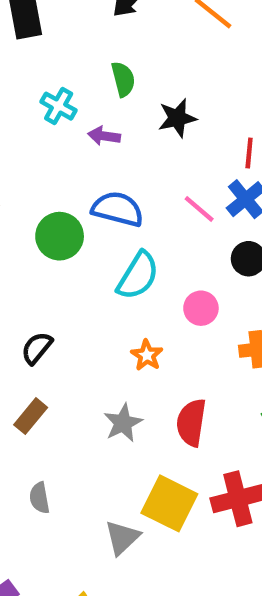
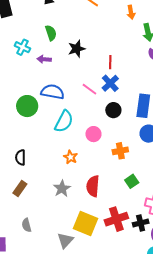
black semicircle: (37, 348) -> (20, 157), turned -35

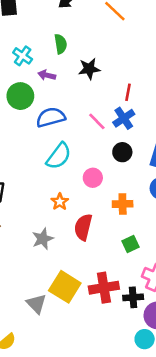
blue semicircle: (53, 92) -> (51, 117), turned -35
green circle: (27, 106) -> (20, 96), moved
red semicircle: (93, 186) -> (83, 227), moved
gray triangle: (65, 240) -> (36, 304), turned -36

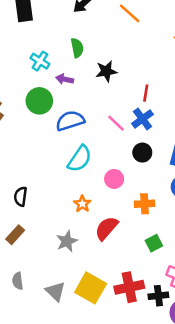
red semicircle: (83, 227) -> (106, 228), turned 30
gray triangle: (36, 304) -> (55, 291), moved

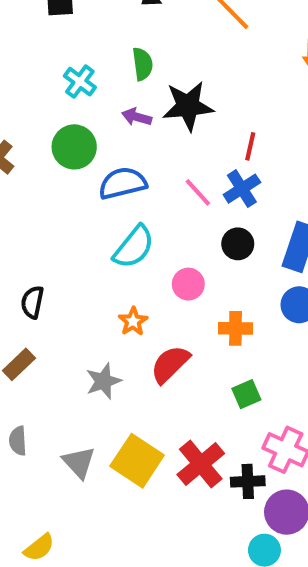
black star: (106, 71) -> (188, 106), size x1.4
purple arrow: (65, 79) -> (137, 117), moved
red cross: (129, 287) -> (201, 464), turned -32

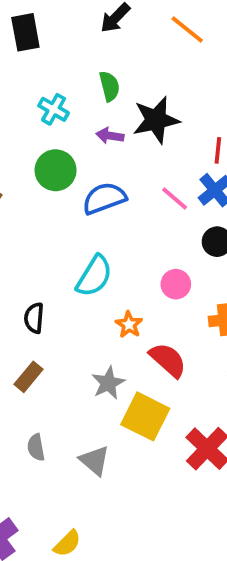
cyan semicircle: (134, 247) -> (94, 276), moved
red semicircle: (170, 364) -> (168, 360), turned 93
yellow square: (137, 461) -> (145, 416), moved

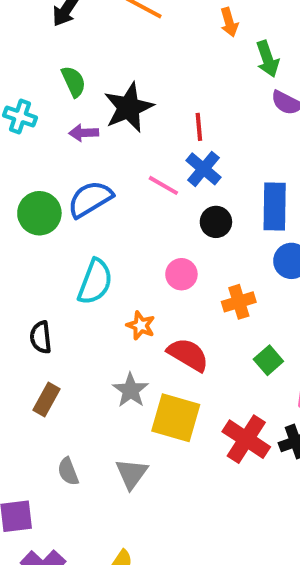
green circle: (56, 170) -> (39, 213), moved
gray triangle: (94, 461) -> (132, 474), turned 36

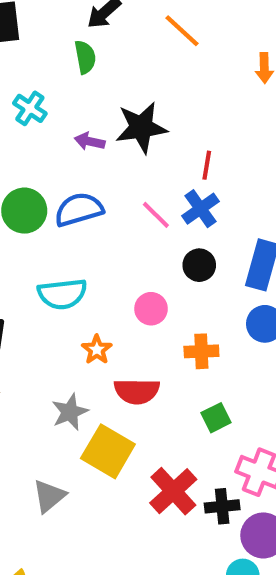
green semicircle: (74, 82) -> (85, 57), moved
cyan semicircle: (95, 282) -> (62, 294), turned 48
red semicircle: (188, 355) -> (137, 391), turned 135

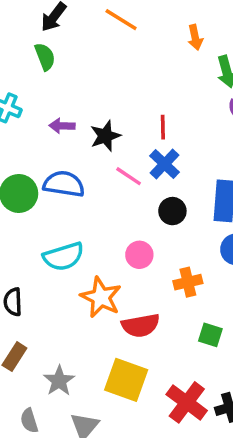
black star: (141, 127) -> (105, 136), moved, size x0.7
blue semicircle: (79, 210) -> (64, 184), turned 36
orange star: (97, 350) -> (101, 297), size x1.6
gray star: (70, 412) -> (59, 381), moved
green square: (216, 418) -> (210, 335), turned -35

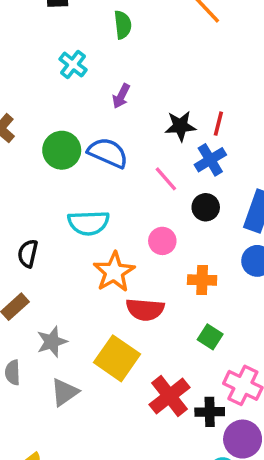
purple arrow: (62, 126) -> (121, 96), turned -80
black star: (105, 136) -> (180, 126), moved
pink line: (129, 176) -> (166, 179), moved

